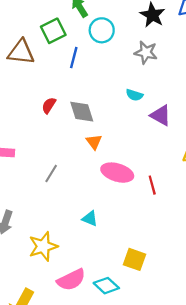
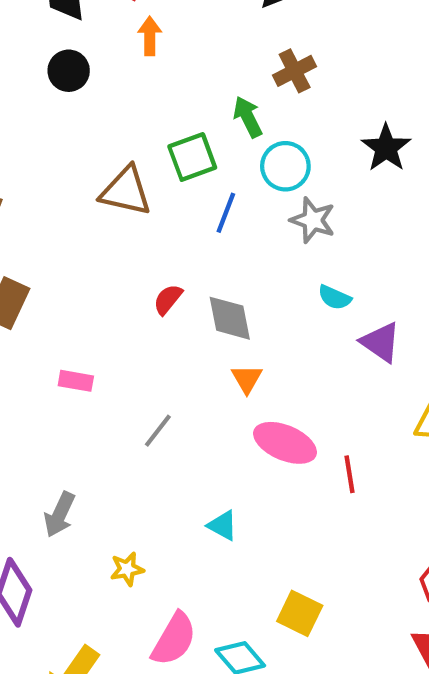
gray star: (146, 52) -> (313, 220), moved
yellow star: (43, 246) -> (127, 569), size x0.6
pink semicircle: (71, 280) -> (174, 639), turned -40

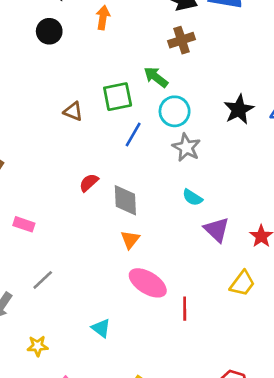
brown cross: (295, 71) -> (182, 40), moved
green arrow: (248, 117) -> (156, 77), turned -35
brown triangle: (126, 191) -> (73, 111), size x0.6
gray line: (158, 431) -> (43, 280), moved

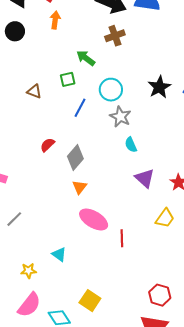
green arrow: (156, 77) -> (86, 58), moved
green square: (118, 97) -> (68, 79), size x0.7
cyan semicircle: (192, 197) -> (131, 145), moved, turned 35
gray diamond: (125, 200) -> (75, 158), turned 45
yellow star: (38, 346) -> (28, 271), moved

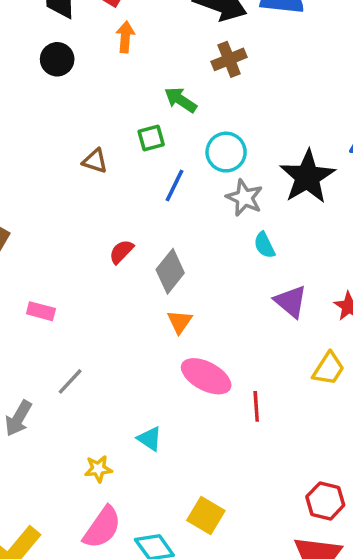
black star: (159, 87) -> (307, 177), moved, size x1.4

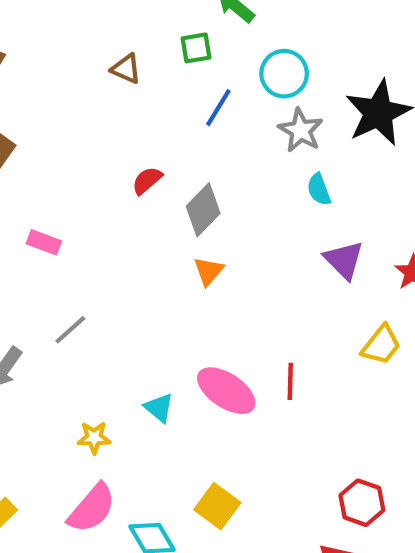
pink ellipse: (206, 376) -> (226, 391), moved

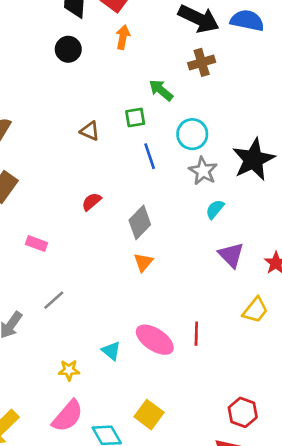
blue line: (218, 108) -> (150, 156), turned -50
red semicircle: (147, 180) -> (91, 202), moved
cyan semicircle: (319, 189) -> (215, 209), turned 60

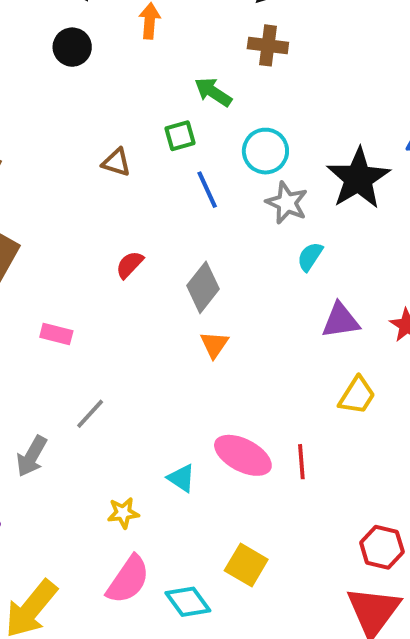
brown cross: (202, 62) -> (268, 45), turned 30
purple triangle: (231, 255) -> (341, 320), turned -48
yellow trapezoid: (255, 310) -> (357, 396), moved
red line: (196, 334) -> (301, 462), moved

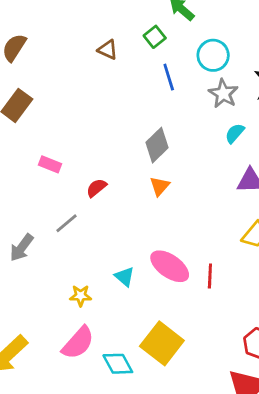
green square: (180, 136) -> (155, 37), turned -30
red semicircle: (130, 265) -> (96, 188), moved
yellow square: (246, 565) -> (162, 343), size x1.4

